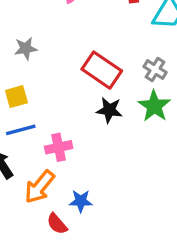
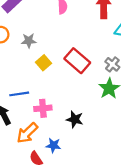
yellow square: (16, 97) -> (44, 63), moved, turned -32
black star: (109, 110) -> (75, 119), moved

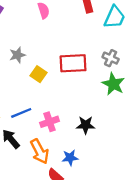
red rectangle: (77, 61) -> (73, 63), turned -30
orange arrow: (27, 133) -> (40, 151), turned -60

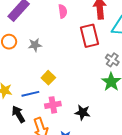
red rectangle: (73, 63) -> (89, 36), moved, turned 70
yellow square: (38, 74) -> (48, 78), moved

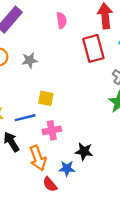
yellow square: (48, 78) -> (46, 98), turned -32
black star: (83, 112) -> (84, 151), moved

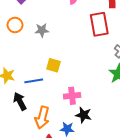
pink cross: (52, 130) -> (72, 96), moved
orange arrow: (38, 158) -> (42, 118), turned 30

